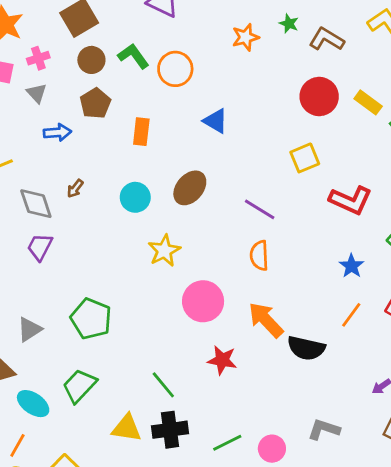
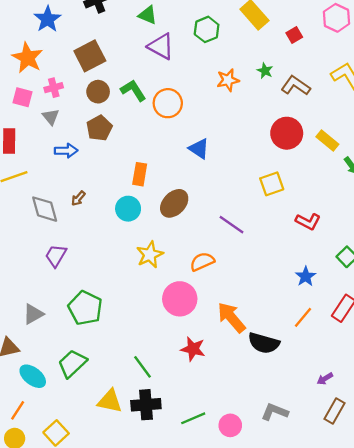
orange rectangle: (141, 132) -> (140, 174), moved
red L-shape: (351, 200) -> (308, 221), size x0.7
purple trapezoid: (40, 247) -> (56, 256), moved
orange semicircle: (259, 256) -> (202, 262), moved, turned 65

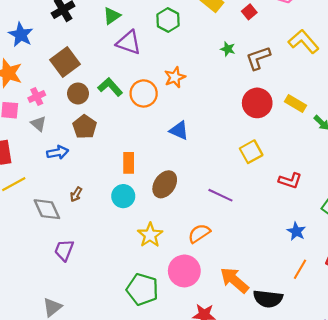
green triangle: (148, 15) -> (112, 16), turned -48
orange star: (228, 80) -> (175, 77), moved
brown L-shape: (296, 86) -> (258, 58), turned -44
green pentagon: (85, 308) -> (142, 289), moved

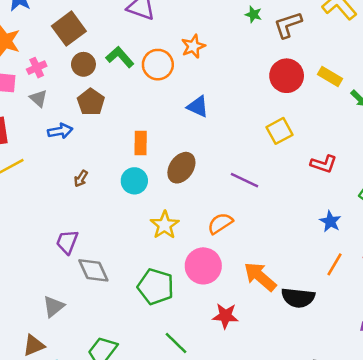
gray diamond: (47, 209) -> (93, 270), moved

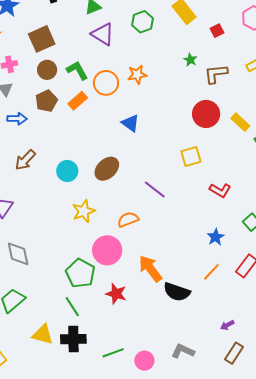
orange rectangle: (141, 143) -> (78, 101), moved, turned 36
brown arrow: (81, 179) -> (25, 160), size x1.6
gray diamond: (93, 270) -> (18, 254), moved
green pentagon: (156, 287) -> (80, 273), moved

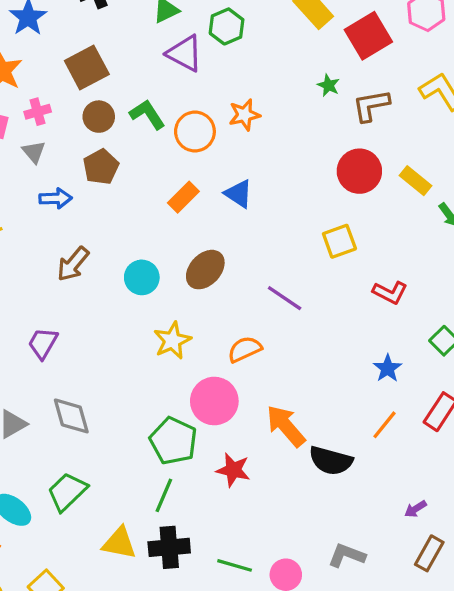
green hexagon: (143, 22) -> (227, 26), moved
red square: (217, 31) -> (368, 36), size x2.0
orange rectangle: (78, 101) -> (183, 197), moved
green line: (72, 307) -> (164, 495), turned 60
green line: (113, 353) -> (235, 565), turned 40

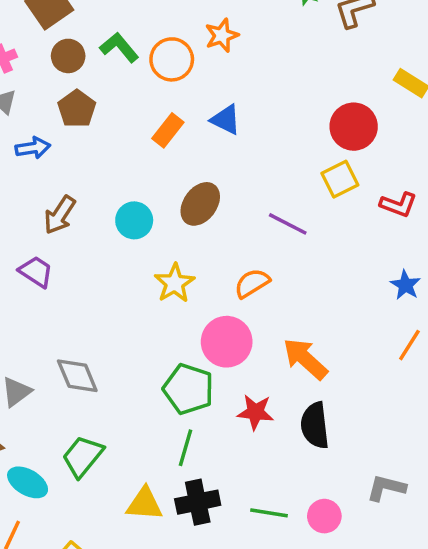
red circle: (359, 171) -> (354, 127), moved
yellow square: (339, 241) -> (340, 179), moved
purple trapezoid: (43, 343) -> (36, 272), moved, turned 100
black semicircle: (331, 461) -> (315, 425), moved, turned 75

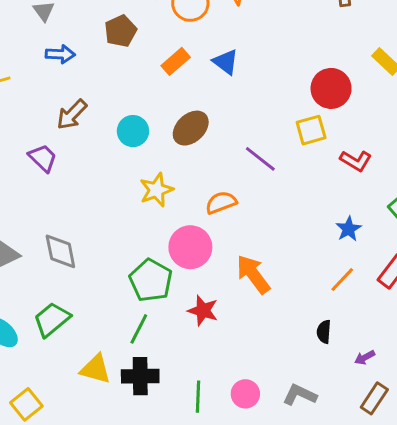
brown pentagon: (77, 109) -> (121, 31), moved
black semicircle: (315, 425) -> (324, 332), moved, size x0.6
green line: (269, 513) -> (198, 397), turned 72
pink circle: (324, 516) -> (245, 394), moved

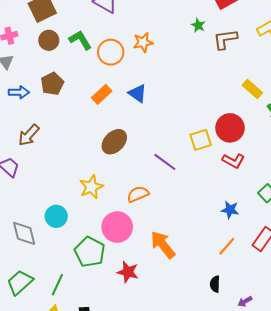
brown pentagon: (121, 31) -> (52, 84), moved
red circle: (331, 88) -> (230, 128), moved
cyan circle: (133, 131) -> (56, 216), moved
blue star: (349, 229) -> (230, 210), turned -30
green line: (139, 329) -> (57, 285), moved

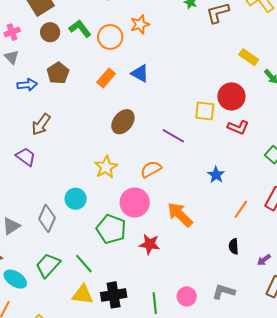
yellow square: (201, 140) -> (205, 111), turned 30
blue star: (230, 210) -> (216, 175), moved, turned 30
gray diamond: (24, 233) -> (47, 218), turned 44
green line: (57, 285) -> (84, 264), turned -60

